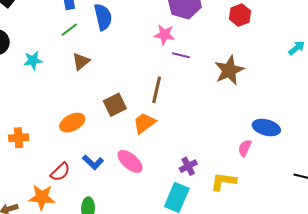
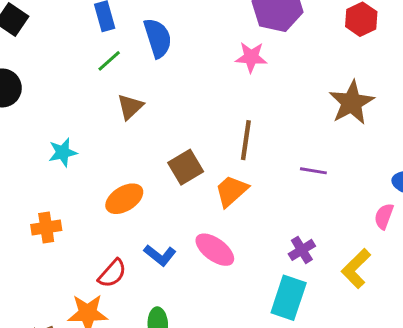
purple line: (181, 55) -> (313, 171), moved
cyan star: (33, 60) -> (63, 152), moved
yellow L-shape: (223, 181) -> (356, 269), turned -48

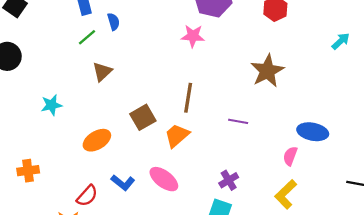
blue semicircle: (158, 38) -> (114, 22), moved, size x0.6
orange cross: (46, 228) -> (28, 171), moved
yellow L-shape: (356, 269) -> (286, 194), moved

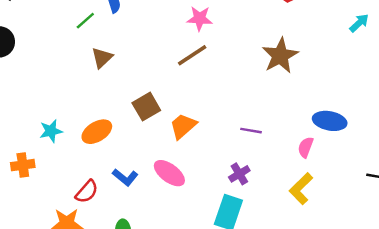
brown line: (188, 98) -> (192, 55), moved, turned 48
cyan star: (51, 105) -> (51, 131), moved
purple line: (238, 121) -> (251, 131), moved

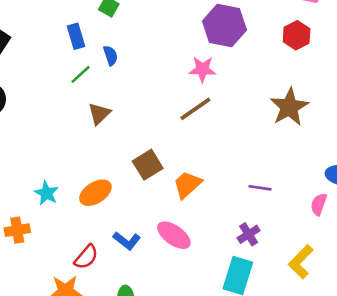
cyan star: (51, 131) -> (46, 193), turned -30
yellow L-shape: (301, 189) -> (301, 262), moved

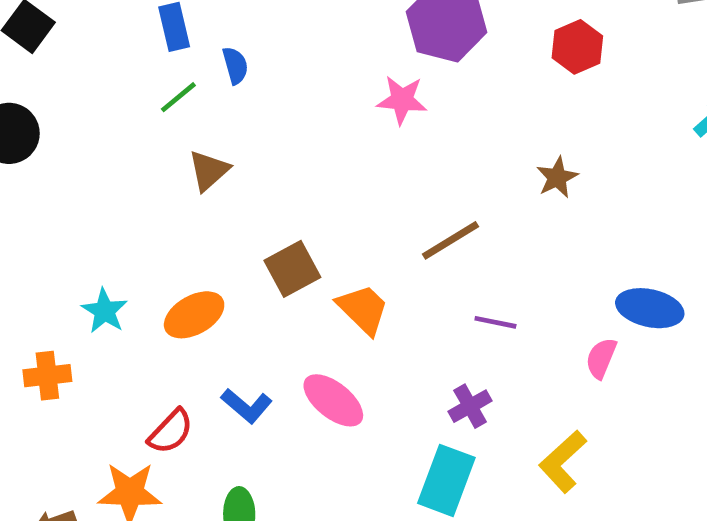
brown star: (289, 107) -> (557, 177), size x0.6
brown line: (195, 109) -> (450, 240), moved
orange trapezoid: (187, 185) -> (363, 309), turned 84

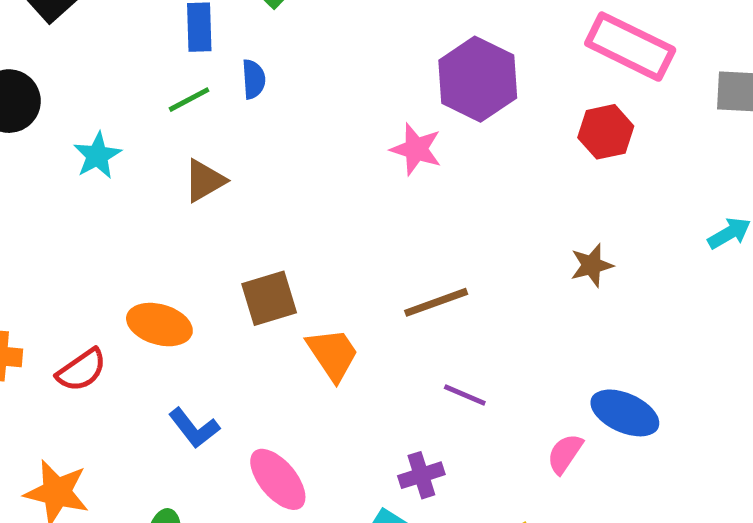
brown star: (557, 177) -> (592, 265), moved
cyan star: (105, 311) -> (97, 156), moved
orange ellipse: (194, 315) -> (159, 325), turned 34
pink ellipse: (333, 400) -> (278, 479), moved
red semicircle: (171, 431) -> (82, 370), moved

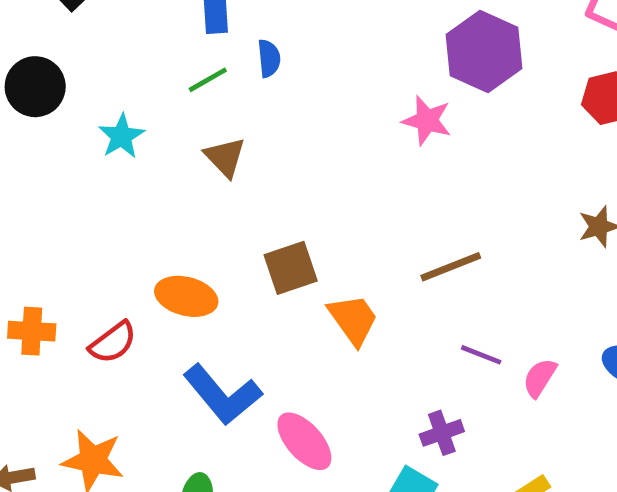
brown triangle: (205, 181) -> (225, 157), turned -42
blue L-shape: (194, 428) -> (222, 395), size x1.6
pink semicircle: (565, 454) -> (540, 378), moved

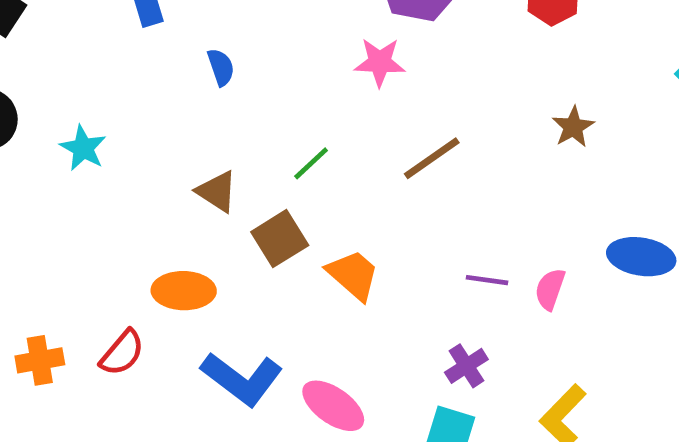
blue semicircle: (269, 58) -> (221, 67), moved
green line: (208, 80) -> (311, 163), moved
brown triangle: (225, 157) -> (217, 191), moved
brown line: (451, 267) -> (432, 158), moved

